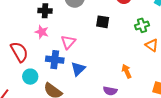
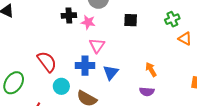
pink star: (42, 32) -> (88, 22), moved
orange arrow: (127, 71) -> (151, 70), moved

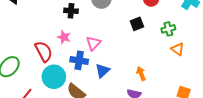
black square: (131, 20) -> (137, 24), moved, turned -32
pink star: (88, 22) -> (64, 37), moved
cyan circle: (61, 86) -> (54, 77), size x1.5

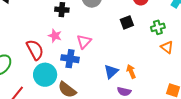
blue triangle: (103, 71) -> (111, 71), moved

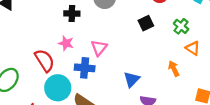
green cross: (158, 27) -> (181, 26), turned -32
orange arrow: (131, 71) -> (174, 69), moved

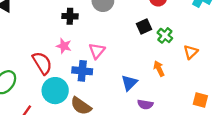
green cross: (181, 26) -> (165, 35), moved
orange triangle: (193, 48) -> (191, 52), turned 42
orange arrow: (174, 69) -> (159, 69), moved

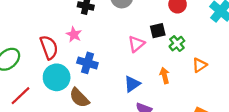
pink triangle: (97, 51) -> (136, 44), moved

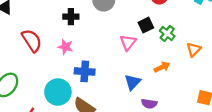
red semicircle: (49, 47) -> (32, 41), moved
orange arrow: (165, 76) -> (162, 67), turned 91

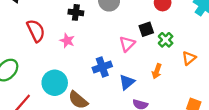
orange arrow: (162, 67) -> (157, 71), turned 128
blue cross: (85, 71) -> (102, 67), moved, turned -30

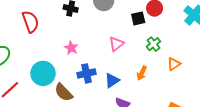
black square: (146, 29) -> (138, 18), moved
pink star: (67, 41) -> (71, 48), moved
blue cross: (102, 67) -> (87, 73), moved

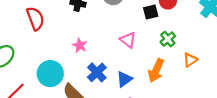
pink triangle: (116, 44) -> (128, 40), turned -42
blue cross: (87, 73) -> (97, 72), turned -30
orange arrow: (142, 73) -> (156, 70), size x1.5

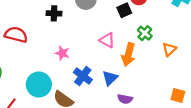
red semicircle: (35, 18) -> (16, 35), turned -45
orange arrow: (156, 70) -> (128, 54), moved

